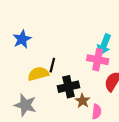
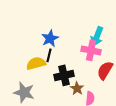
blue star: (22, 39) -> (50, 38), moved

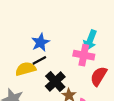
black line: (49, 55) -> (39, 60), turned 48
black cross: (64, 75) -> (55, 82), turned -30

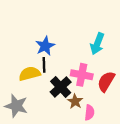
pink cross: (84, 55) -> (82, 75), moved
black line: (39, 60) -> (44, 65), turned -64

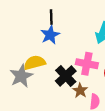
black line: (44, 65) -> (51, 17), moved
gray star: (16, 106) -> (21, 76), moved, turned 30

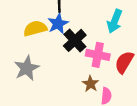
yellow semicircle: (35, 63) -> (35, 28), moved
black cross: (66, 76) -> (75, 40), moved

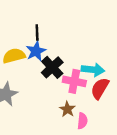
cyan arrow: (115, 21) -> (93, 70), moved, turned -105

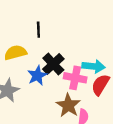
blue star: (36, 51) -> (37, 76), moved
brown star: (67, 109) -> (68, 105), size x1.5

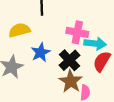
black cross: (53, 64) -> (70, 60), moved
pink cross: (75, 78) -> (77, 32), moved

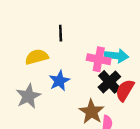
cyan arrow: (95, 44) -> (117, 56), moved
black cross: (70, 60) -> (109, 82), moved

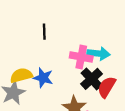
yellow semicircle: (37, 57) -> (21, 75), moved
blue star: (59, 81) -> (43, 78), turned -30

